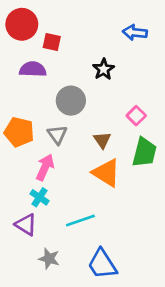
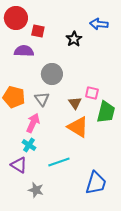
black star: (104, 69) -> (74, 39), moved
pink square: (136, 116) -> (92, 93), moved, turned -32
blue trapezoid: (102, 264) -> (96, 183), moved, turned -130

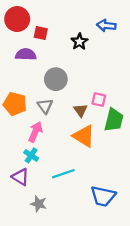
blue trapezoid: (96, 183) -> (103, 196), turned 85

